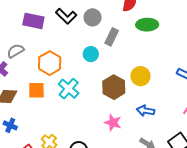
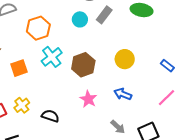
cyan circle: (91, 54) -> (80, 19), moved
brown hexagon: (114, 87) -> (83, 65), moved
orange square: (36, 90) -> (19, 68), moved, turned -30

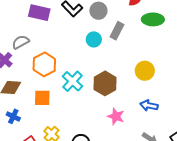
orange hexagon: (38, 28) -> (44, 64), moved
orange square: (19, 68) -> (42, 98), turned 30

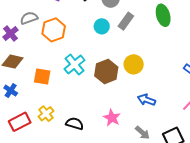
green ellipse: (153, 19) -> (163, 15), turned 65
orange hexagon: (44, 64) -> (54, 30), moved
yellow circle: (145, 71) -> (134, 64), moved
pink star: (116, 116) -> (112, 118), moved

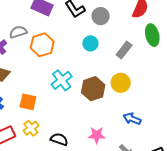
gray rectangle: (126, 21) -> (124, 50), moved
orange square: (42, 77) -> (28, 102), moved
pink star: (112, 118) -> (97, 135), turned -30

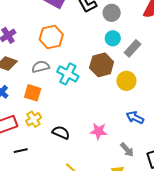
gray semicircle: (18, 32) -> (41, 67), moved
cyan circle: (90, 43) -> (113, 38), moved
cyan cross: (62, 80) -> (68, 74), turned -30
brown hexagon: (93, 89) -> (102, 65), moved

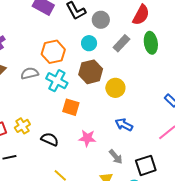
orange hexagon: (51, 37) -> (53, 52), moved
cyan circle: (113, 38) -> (89, 43), moved
gray rectangle: (132, 48) -> (121, 43), moved
orange square: (33, 93) -> (71, 107), moved

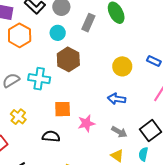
orange hexagon: (53, 52) -> (20, 35), moved
yellow circle: (115, 88) -> (122, 66), moved
orange square: (71, 107) -> (63, 109), moved
yellow cross: (22, 126) -> (18, 117), moved

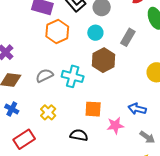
gray rectangle: (88, 23) -> (128, 37), moved
blue arrow: (117, 99) -> (137, 109), moved

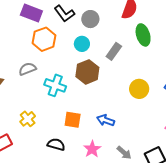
gray semicircle: (44, 76) -> (27, 69), moved
blue arrow: (137, 109) -> (106, 120), moved
pink star: (115, 125) -> (92, 149), moved, turned -30

